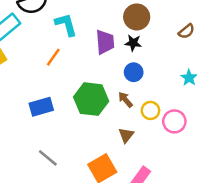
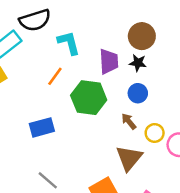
green hexagon: (91, 99) -> (89, 98), moved
brown triangle: (126, 135) -> (129, 158), size x1.6

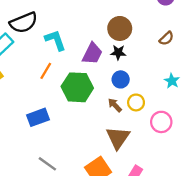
purple trapezoid: (109, 61) -> (92, 54), turned 35
yellow circle: (155, 133) -> (136, 102), moved

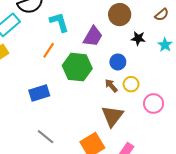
brown semicircle: (166, 38) -> (162, 15), moved
black star: (118, 52) -> (138, 38), moved
cyan star: (172, 81) -> (165, 45), moved

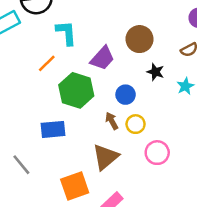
blue rectangle: (39, 93) -> (53, 129), moved

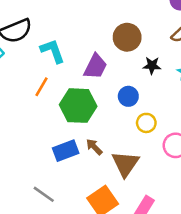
brown arrow: (112, 121) -> (94, 147), moved

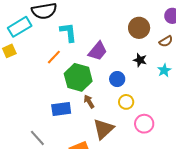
brown circle: (127, 37) -> (139, 28), moved
brown arrow: (94, 147) -> (89, 101), moved

